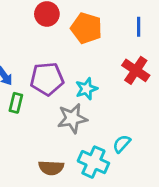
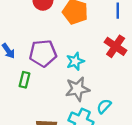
green rectangle: (16, 103) -> (24, 80), moved
gray star: (72, 118) -> (77, 89), moved

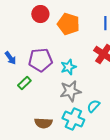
green rectangle: (24, 80) -> (24, 83), turned 32

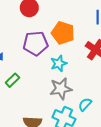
orange pentagon: (68, 24) -> (63, 33), moved
purple pentagon: (40, 60) -> (36, 43), moved

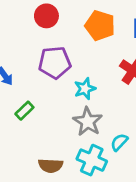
orange pentagon: (63, 33) -> (100, 26), moved
gray star: (61, 89) -> (88, 122), turned -30

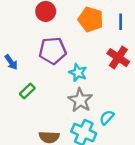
cyan star: (85, 89) -> (78, 73), turned -30

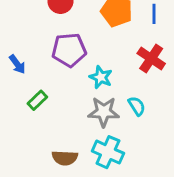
gray star: (80, 100) -> (104, 112), turned -30
cyan semicircle: (107, 117) -> (137, 106), moved, turned 105

